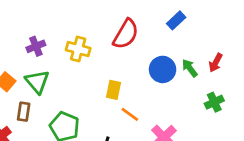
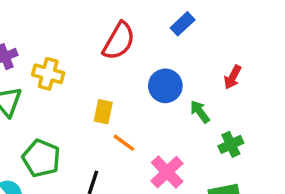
yellow cross: (78, 49) -> (48, 74), moved
green arrow: (190, 68) -> (200, 112), moved
green cross: (214, 102) -> (231, 144), moved

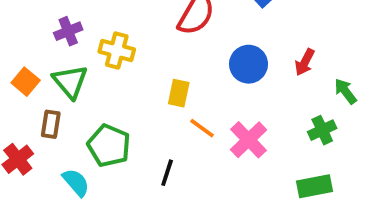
red arrow: (233, 77) -> (305, 62), moved
green arrow: (200, 112) -> (345, 91), moved
pink cross: (167, 172) -> (249, 140), moved

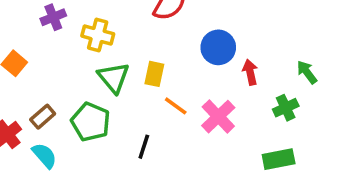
red arrow: (305, 62) -> (250, 72), moved, turned 140
green triangle: (70, 82) -> (114, 78), moved
brown rectangle: (51, 124) -> (43, 117), moved, turned 40
cyan semicircle: (76, 182) -> (44, 156), moved

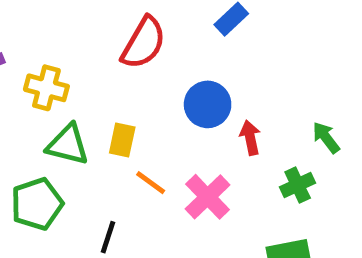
green triangle: (114, 78) -> (68, 145), turned -36
green pentagon: (91, 122) -> (37, 204), turned 30

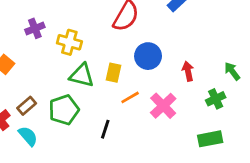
blue circle: (208, 104) -> (148, 56), moved
orange line: (151, 183) -> (130, 97), turned -66

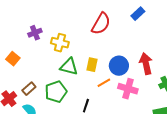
blue circle: (148, 56) -> (119, 66), moved
red arrow: (188, 71) -> (146, 64), size x1.5
pink cross: (163, 106) -> (128, 89), turned -30

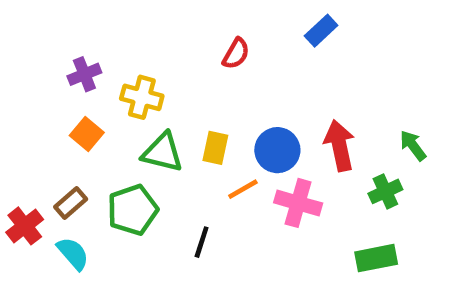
red semicircle: (101, 24) -> (236, 54), size x0.6
orange square: (13, 59) -> (87, 134), moved

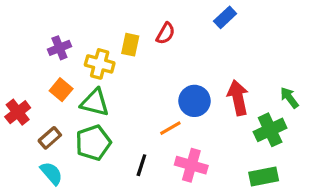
yellow rectangle: (215, 148) -> (130, 45), moved
green triangle: (163, 152) -> (95, 103), moved
green cross: (385, 191) -> (270, 130), size x1.4
pink cross: (298, 203) -> (191, 165), moved
red cross: (25, 226) -> (18, 112), moved

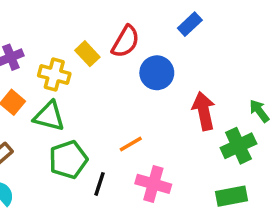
red semicircle: (166, 33) -> (126, 42), size x1.4
yellow rectangle: (130, 45) -> (87, 54), turned -55
blue circle: (195, 101) -> (157, 73), moved
green pentagon: (93, 143) -> (68, 160), moved

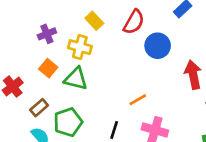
yellow rectangle: (87, 54) -> (94, 21), moved
green pentagon: (68, 160) -> (68, 122), moved

